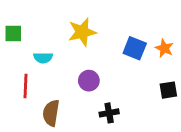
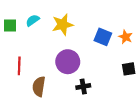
cyan semicircle: (43, 58) -> (33, 20), moved, turned 144
purple circle: (89, 81) -> (68, 62), size x1.5

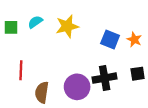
purple circle: (68, 62) -> (77, 87), moved
black cross: (83, 86) -> (105, 78), moved, size x1.5

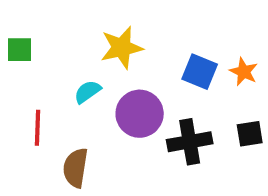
cyan semicircle: (35, 22) -> (88, 92), moved
purple circle: (77, 87) -> (140, 114), moved

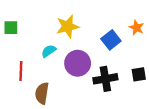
blue square: (200, 72) -> (111, 40), turned 30
orange star: (244, 72) -> (137, 28), moved

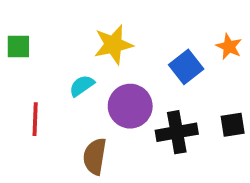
brown semicircle: (42, 93) -> (95, 156), moved

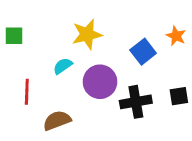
brown semicircle: (95, 156) -> (57, 120), moved, turned 60

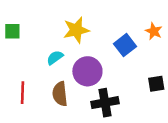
red line: (27, 92) -> (22, 93), moved
black cross: (136, 102) -> (105, 103), moved
brown semicircle: (57, 120) -> (60, 94), moved, turned -75

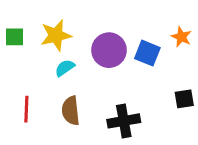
yellow star: (76, 30) -> (56, 35), moved
blue square: (125, 45) -> (147, 53), turned -30
purple circle: (87, 71) -> (109, 50), moved

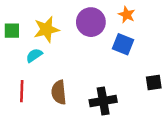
orange star: (181, 37) -> (127, 15), moved
purple circle: (109, 50) -> (91, 22), moved
cyan semicircle: (65, 68) -> (34, 55), moved

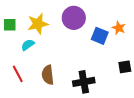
orange star: (127, 15) -> (119, 28), moved
red line: (22, 91) -> (18, 74), turned -30

